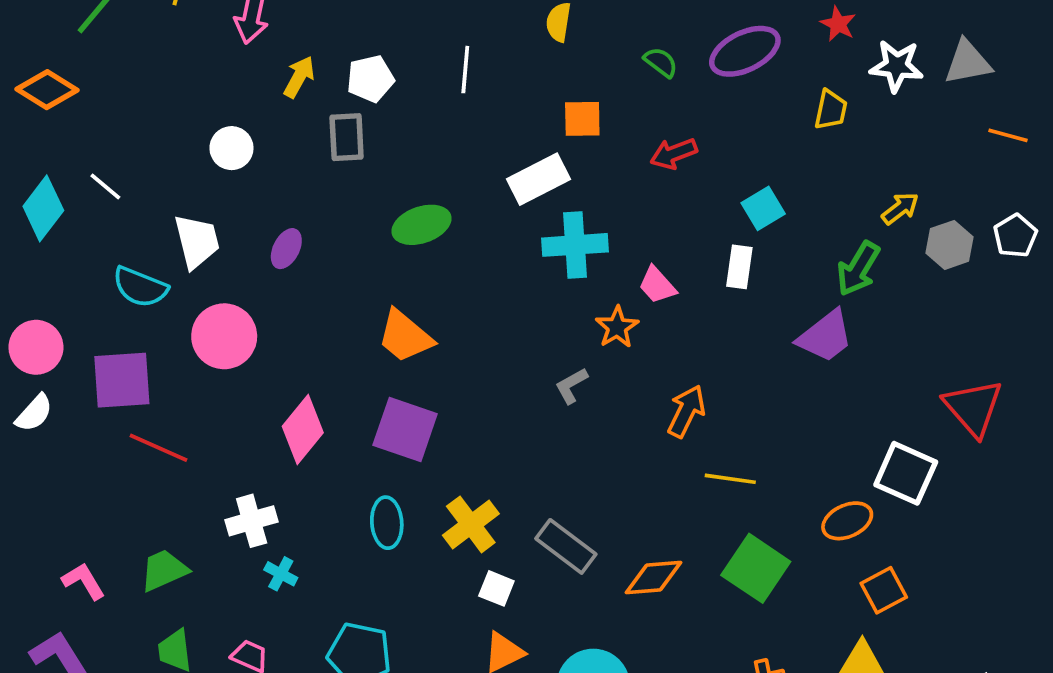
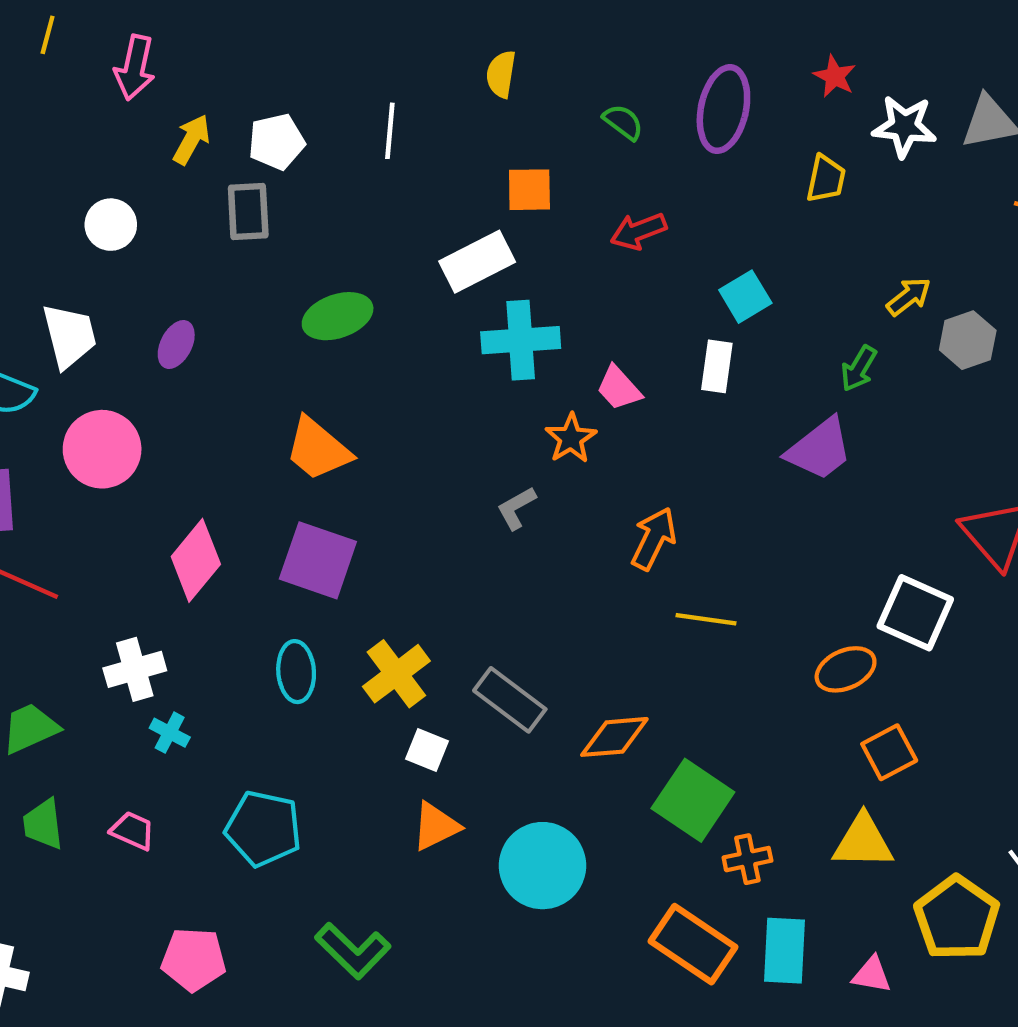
purple ellipse: (745, 51) -> (723, 109), turned -52
green arrow: (858, 269) -> (859, 368), size x0.7
green square: (756, 568) -> (693, 800), moved

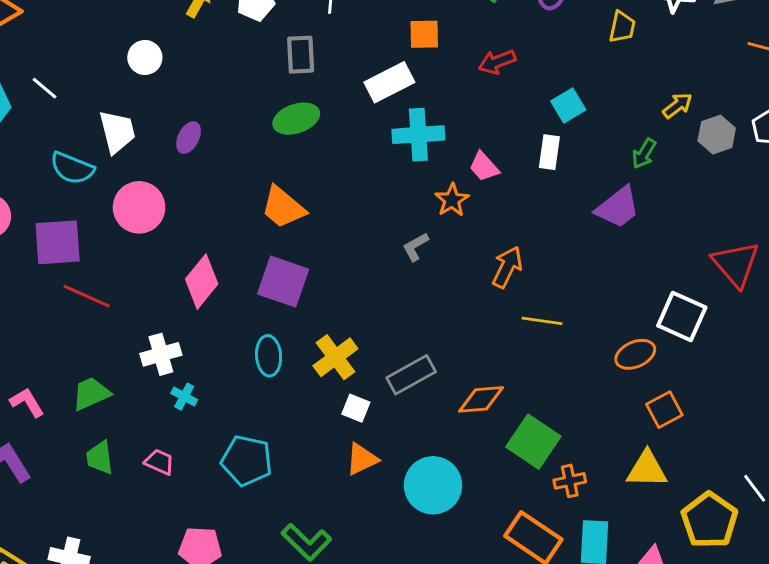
gray rectangle: (248, 211) -> (301, 55), moved
gray rectangle: (510, 700) -> (411, 375), turned -66

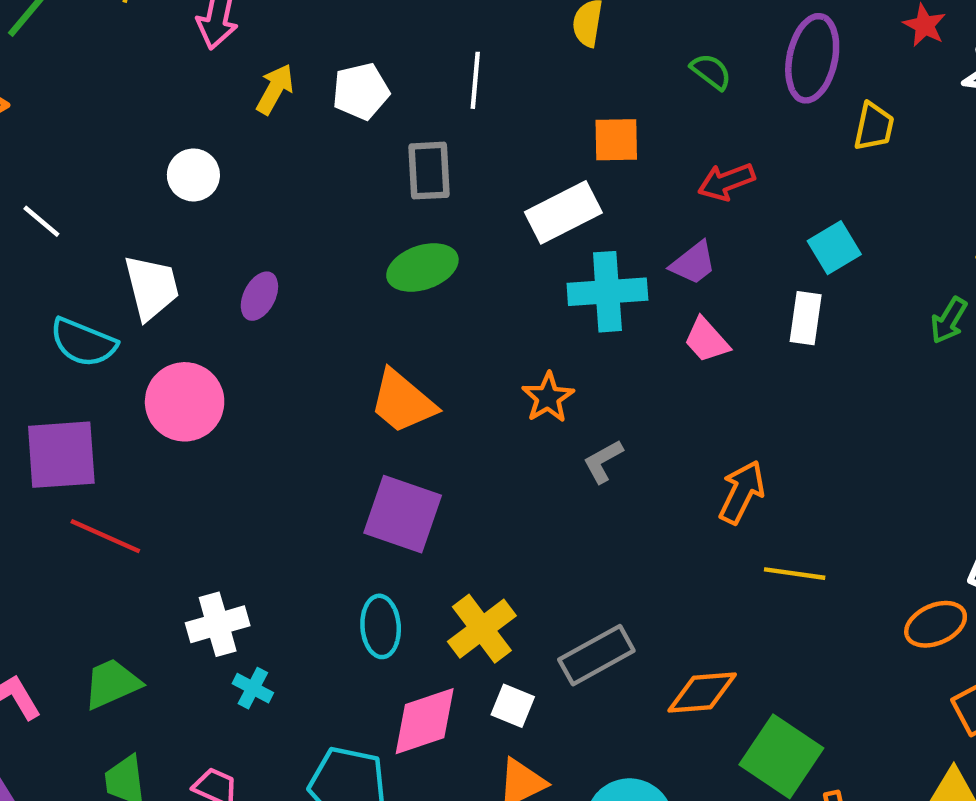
yellow trapezoid: (622, 27) -> (874, 127), moved
orange star: (452, 200) -> (548, 397), moved
purple trapezoid: (618, 207) -> (693, 263), moved, size x0.7
pink diamond: (202, 282) -> (425, 721), moved, turned 32

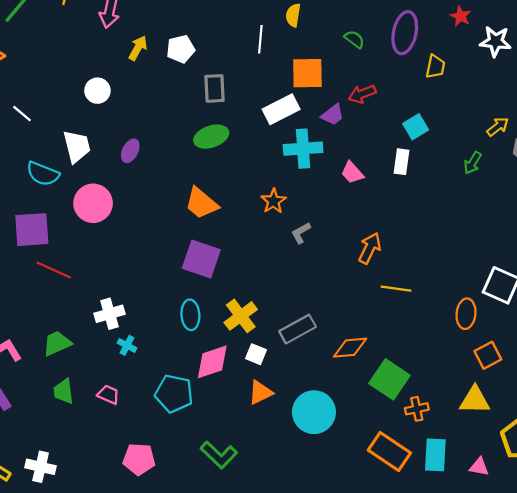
white line: (475, 80) -> (260, 39), moved
orange square: (616, 140) -> (307, 73), size x1.4
purple trapezoid: (693, 263) -> (333, 115), moved
orange ellipse: (936, 624) -> (466, 314), turned -60

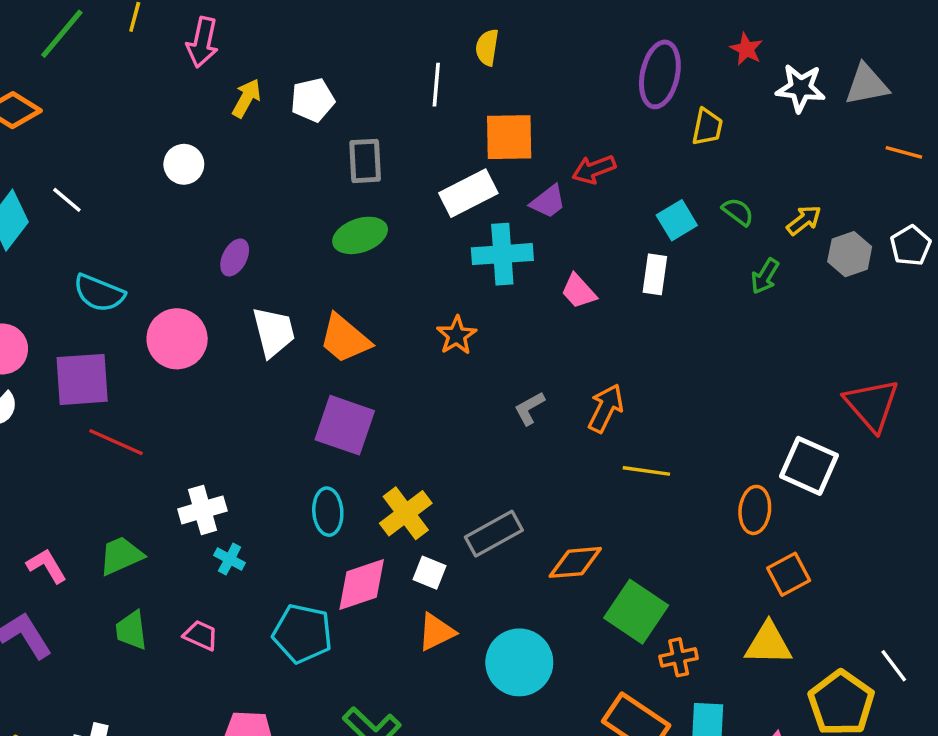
green semicircle: (354, 39) -> (738, 212), moved
white trapezoid: (77, 146) -> (274, 332), moved
gray L-shape: (301, 233) -> (529, 408), moved

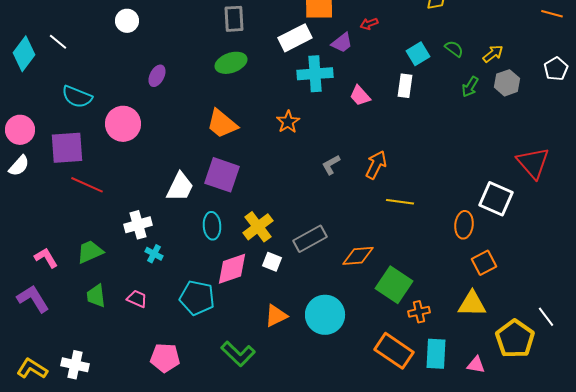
red arrow: (594, 169) -> (369, 24), size x0.7
gray hexagon: (850, 254) -> (507, 83), moved
white trapezoid: (274, 332) -> (180, 187), moved, turned 40
orange triangle: (436, 632) -> (276, 316), moved

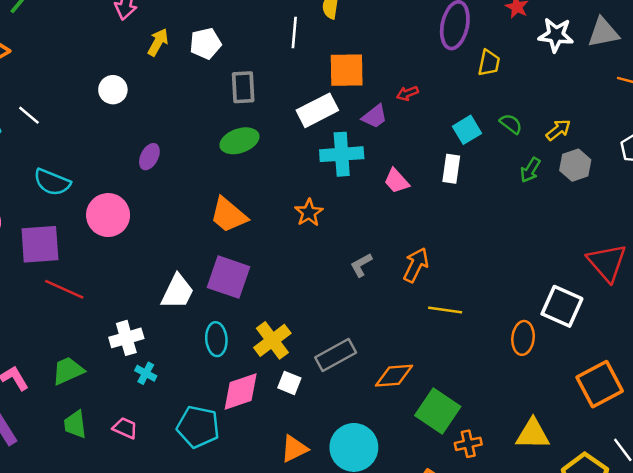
orange square: (484, 263) -> (600, 384), moved, size x1.5

